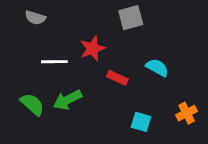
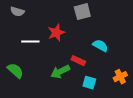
red rectangle: (118, 78) -> (78, 61), moved
green arrow: (68, 100) -> (60, 72), moved

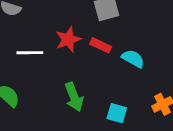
red rectangle: (78, 61) -> (101, 45), moved
green arrow: (60, 72) -> (74, 97), turned -84

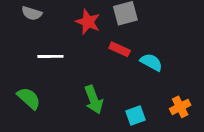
red star: (68, 39) -> (88, 22), moved, turned -30
cyan square: (117, 113) -> (135, 116), turned -36

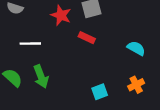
cyan semicircle: (151, 62) -> (136, 48), moved
green arrow: (94, 100) -> (41, 76), moved

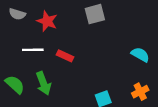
red star: (61, 15) -> (47, 21), moved
red rectangle: (87, 38) -> (65, 56), moved

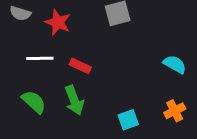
green arrow: (44, 83) -> (74, 100), moved
green semicircle: (15, 84) -> (34, 102), moved

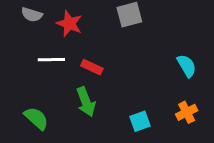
cyan semicircle: (175, 64) -> (187, 66), turned 30
green semicircle: (34, 102) -> (36, 118), moved

